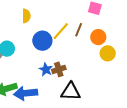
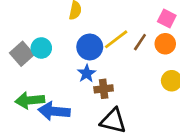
orange circle: (98, 37) -> (165, 44), moved
blue star: (46, 69) -> (87, 73), moved

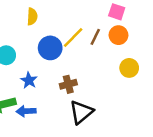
blue star: (87, 73) -> (29, 80), moved
blue arrow: (54, 111) -> (26, 111), size x0.7
black triangle: (113, 121) -> (81, 112), turned -45

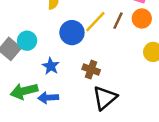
brown cross: (68, 84) -> (91, 70), turned 35

